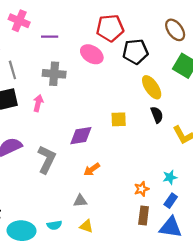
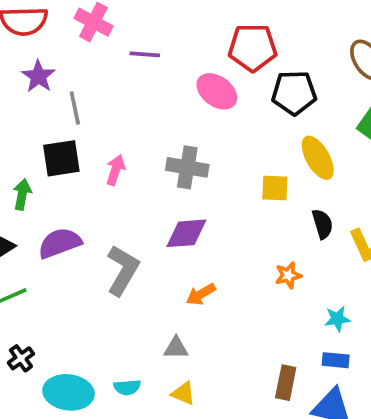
gray cross: (54, 74) -> (187, 167), moved
black semicircle: (157, 115) -> (322, 224), moved
yellow square: (119, 119) -> (275, 188), moved
orange star: (142, 189) -> (288, 275), moved
blue rectangle: (171, 201) -> (336, 360), turned 56

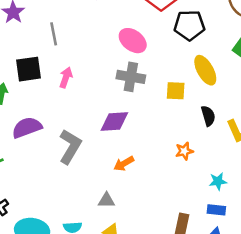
pink ellipse: (217, 91) -> (133, 41), moved
gray line: (75, 108) -> (54, 34), moved
gray cross: (187, 167) -> (131, 77), moved

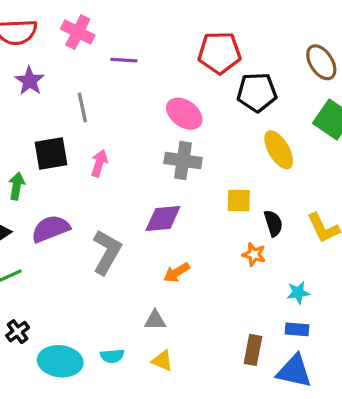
yellow square: (176, 91) -> (239, 201), moved
black semicircle: (208, 116) -> (273, 223), moved
orange star: (184, 151) -> (254, 255), turned 30

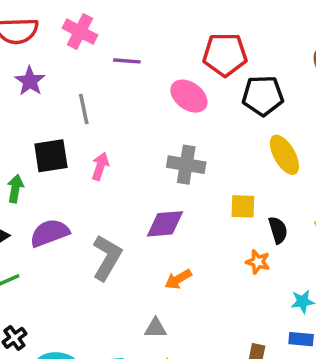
pink ellipse: (184, 114) -> (189, 96), moved

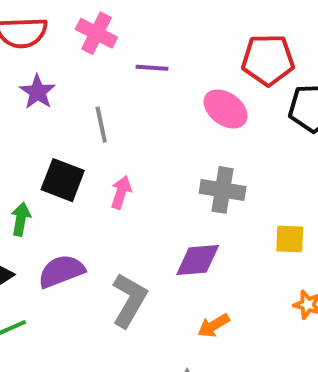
black square: (51, 156) -> (63, 180), turned 30

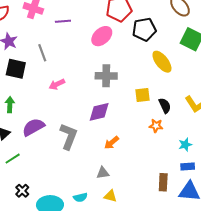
pink ellipse: (226, 109) -> (102, 36), turned -70
black square: (63, 180) -> (16, 69), moved
pink arrow: (121, 192) -> (57, 84), turned -126

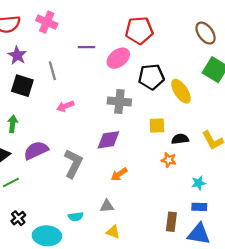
purple line: (63, 21) -> (86, 47), moved
black pentagon: (144, 29) -> (151, 77), moved
black semicircle: (165, 106) -> (180, 139), turned -77
cyan semicircle: (80, 197) -> (76, 217), moved

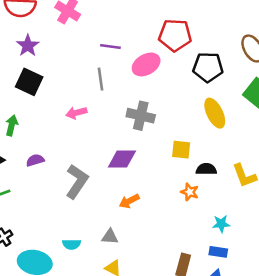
gray line: (52, 71) -> (101, 79), moved
black pentagon: (151, 77) -> (208, 67), moved
purple semicircle: (36, 150) -> (35, 160), size x0.6

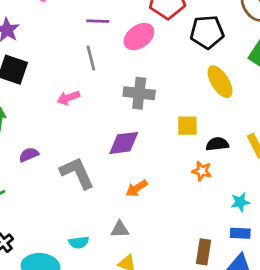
gray L-shape: (77, 181) -> (77, 173), turned -52

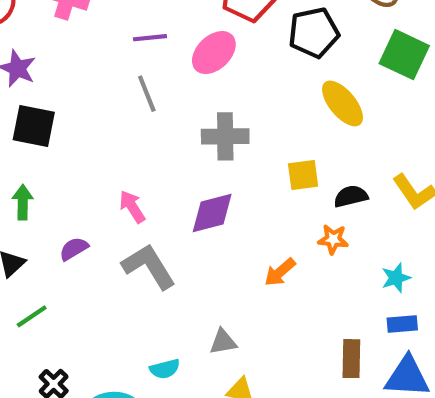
pink arrow: (68, 98) -> (132, 207), moved, turned 85
orange arrow: (137, 188) -> (280, 272), moved

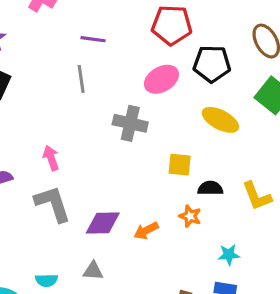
pink ellipse: (214, 53) -> (161, 79), moved
yellow ellipse: (342, 103) -> (220, 120), turned -36
purple diamond: (212, 213) -> (103, 223), moved

